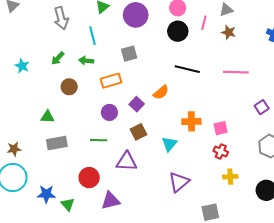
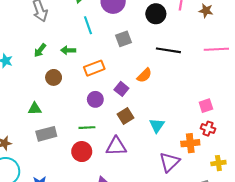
cyan line: (93, 36) -> (88, 25), moved
gray square: (129, 54) -> (123, 39), moved
orange cross: (191, 121) -> (190, 143), moved
yellow cross: (230, 177) -> (218, 163), moved
red circle: (89, 178) -> (82, 152), moved

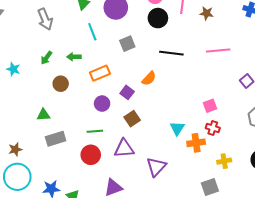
cyan triangle: (157, 125) -> (177, 128), moved
purple triangle: (169, 162) -> (156, 167), moved

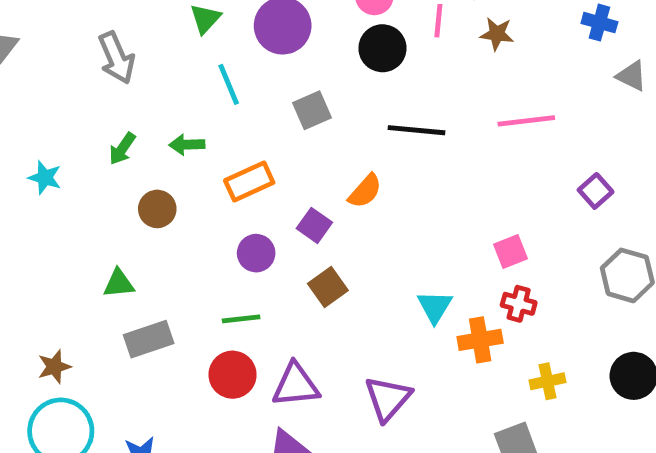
purple triangle: (124, 148) -> (296, 385), moved

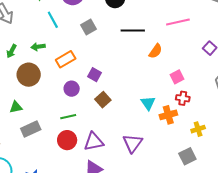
orange semicircle: (365, 191) -> (155, 51), moved
brown circle: (157, 209) -> (29, 75), size x1.5

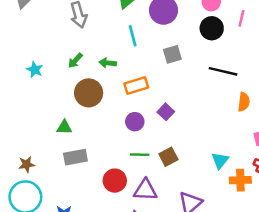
orange semicircle: (155, 51) -> (244, 102), turned -42
brown square: (103, 100) -> (168, 157), moved
green line: (68, 117) -> (140, 155), moved

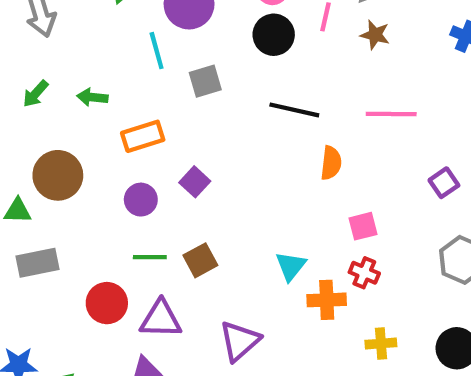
cyan line: (133, 36) -> (157, 51), moved
brown circle: (89, 93) -> (58, 175), moved

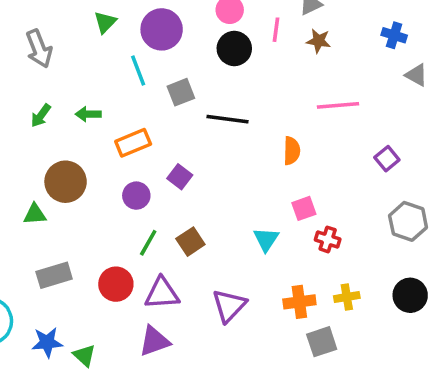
black line: (294, 110) -> (227, 119), moved
pink square: (363, 226) -> (304, 208), moved
green line: (150, 257) -> (148, 243), turned -56
gray rectangle: (38, 263) -> (54, 275), moved
orange cross: (327, 300) -> (299, 302), moved

